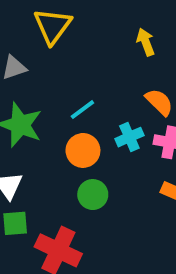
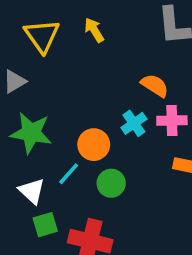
yellow arrow: (146, 42) -> (94, 30), moved
cyan line: (82, 110) -> (69, 174), moved

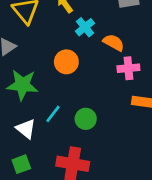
cyan cross: (134, 123) -> (85, 27), moved
orange circle: (94, 145) -> (66, 62), moved
green square: (45, 225) -> (21, 164), moved

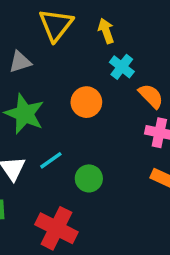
cyan cross: (85, 27) -> (122, 67), turned -30

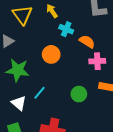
green circle: (89, 178) -> (79, 94), moved

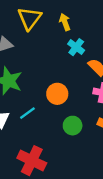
orange circle: (51, 54) -> (57, 94), moved

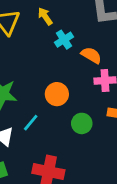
cyan cross: (76, 47) -> (64, 40), turned 35

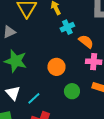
cyan line: (31, 123) -> (34, 98), moved

